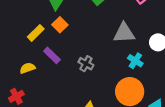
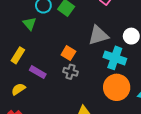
orange square: (60, 25) -> (68, 53), moved
cyan cross: (135, 61) -> (115, 58), size x1.5

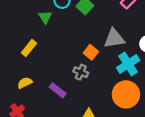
orange square: (68, 53) -> (91, 52), moved
cyan cross: (115, 58) -> (128, 64), turned 30
purple rectangle: (38, 72) -> (58, 90), moved

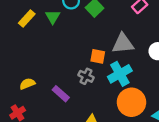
yellow rectangle: (29, 48) -> (27, 18), moved
orange square: (91, 52) -> (98, 56), turned -32
cyan cross: (128, 64) -> (120, 74), moved

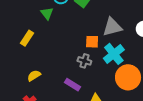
yellow rectangle: (27, 18) -> (27, 38), moved
purple rectangle: (61, 94) -> (72, 85), moved

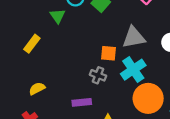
purple rectangle: (72, 85) -> (82, 102), turned -42

